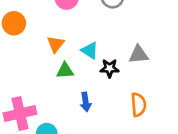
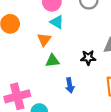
cyan triangle: (90, 50) -> (57, 22), moved

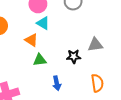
orange triangle: (44, 40) -> (31, 40), turned -32

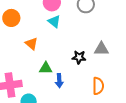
orange triangle: (31, 40) -> (31, 44), moved
green triangle: (40, 60) -> (46, 68), moved

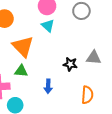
orange triangle: (31, 44) -> (23, 46), size x1.6
green triangle: (46, 68) -> (21, 71), moved

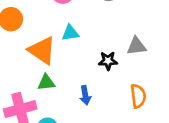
cyan triangle: (48, 26) -> (70, 33), moved, turned -40

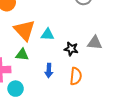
cyan triangle: (70, 33) -> (48, 34), moved
orange semicircle: (138, 96) -> (76, 76), moved

